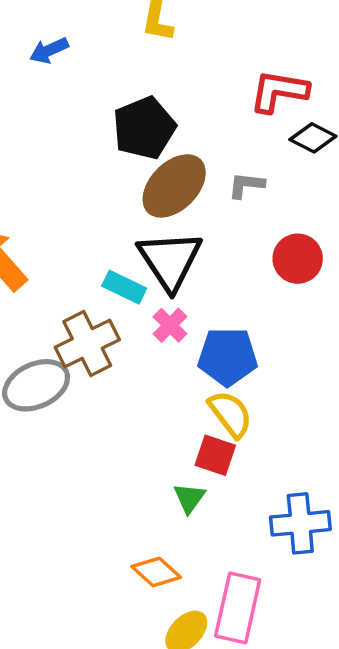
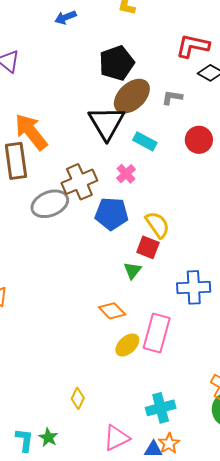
black triangle: (170, 260) -> (107, 123), moved
cyan rectangle: (124, 287) -> (145, 141), moved
blue pentagon: (228, 357) -> (112, 214), moved

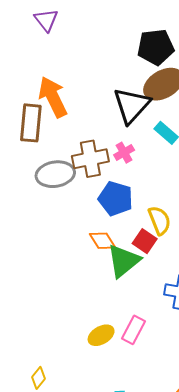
pink cross: (126, 174) -> (124, 153), moved
green triangle: (132, 270) -> (124, 261), size x1.8
orange diamond: (112, 311) -> (103, 241), moved
pink rectangle: (157, 333) -> (134, 330), size x0.7

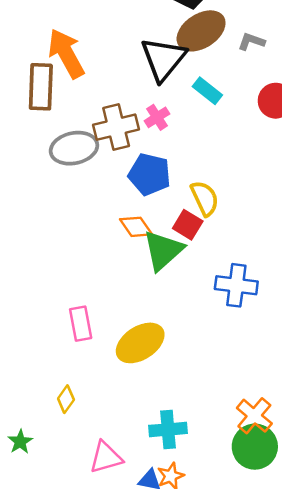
pink rectangle: (134, 330) -> (81, 324), moved, turned -36
yellow ellipse: (101, 335) -> (140, 343), size x1.5

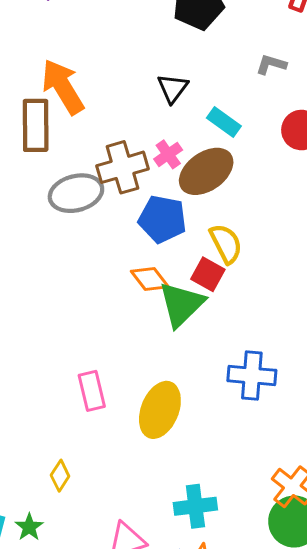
brown ellipse: (201, 31) -> (206, 171), moved
black triangle: (163, 59) -> (173, 88), size x0.6
blue cross: (236, 285) -> (252, 376), moved
yellow ellipse: (140, 343) -> (160, 410), turned -33
yellow diamond: (66, 399) -> (60, 476), moved

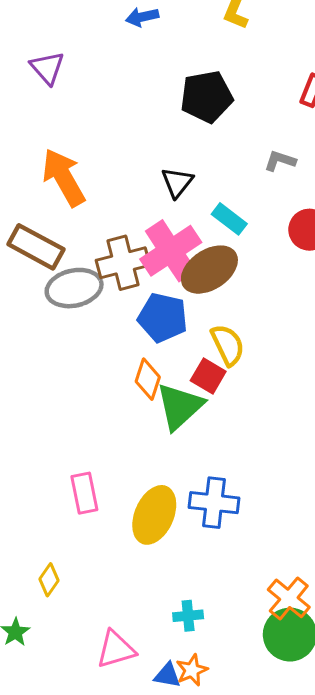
brown rectangle: (36, 125) -> (36, 247), moved, turned -63
pink cross: (168, 154) -> (171, 251), size x2.0
orange diamond: (150, 279) -> (148, 379), turned 54
blue cross: (252, 376) -> (214, 503), moved
cyan cross: (195, 506) -> (188, 616), size x0.7

